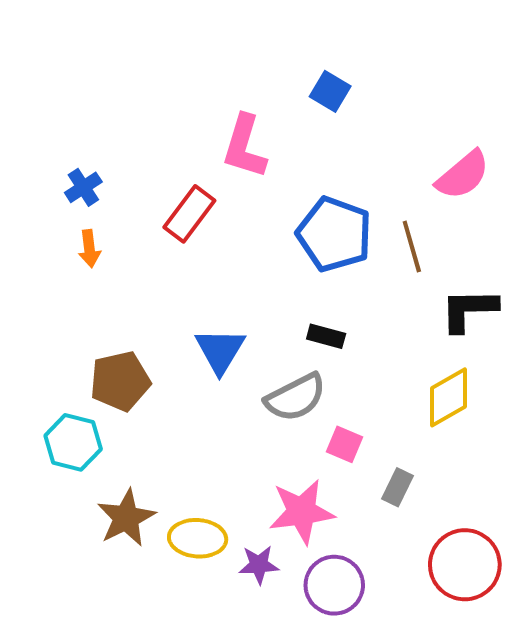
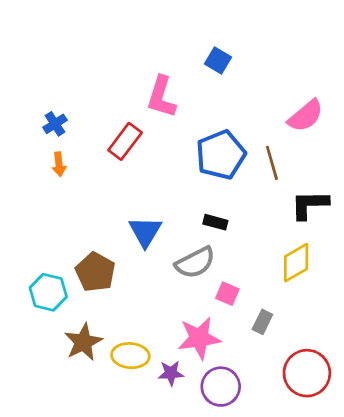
blue pentagon: (334, 234) -> (221, 155), turned 30
brown pentagon: (120, 381) -> (95, 272), moved, turned -30

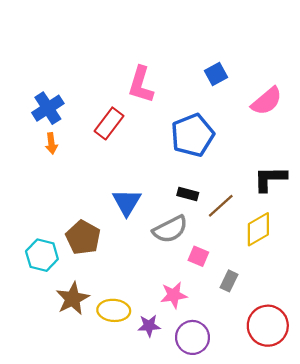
blue square: (218, 61) -> (216, 74), moved, turned 30
blue cross: (55, 124) -> (48, 108), size x1.5
brown line: (272, 163) -> (221, 206), moved, turned 64
pink star: (199, 338) -> (174, 295), size x0.7

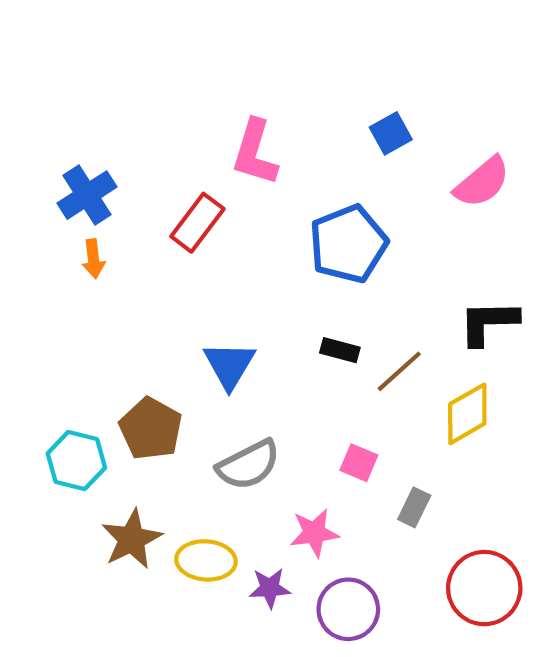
gray semicircle: (170, 229) -> (248, 465), moved

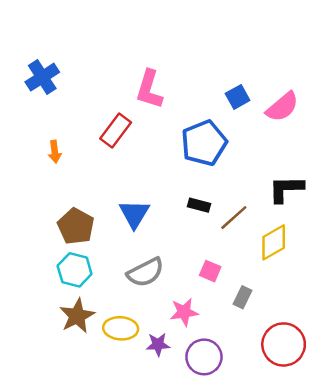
blue square: (391, 133) -> (238, 97), moved
blue cross: (87, 195) -> (42, 77), moved
brown pentagon: (151, 429) -> (76, 226), moved
cyan hexagon: (76, 461) -> (75, 270), moved

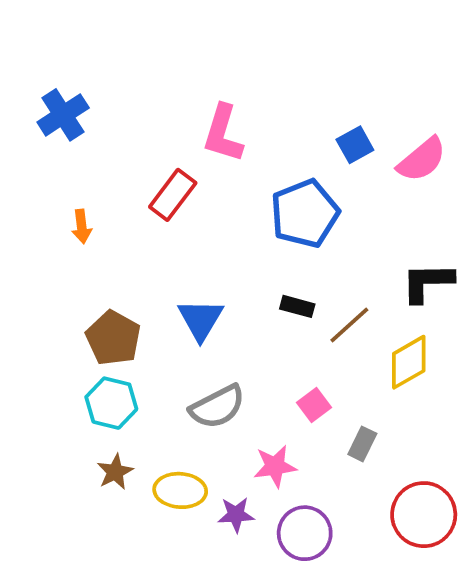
pink square: (210, 271) -> (314, 405), turned 30
brown star: (77, 316) -> (115, 472), size x0.7

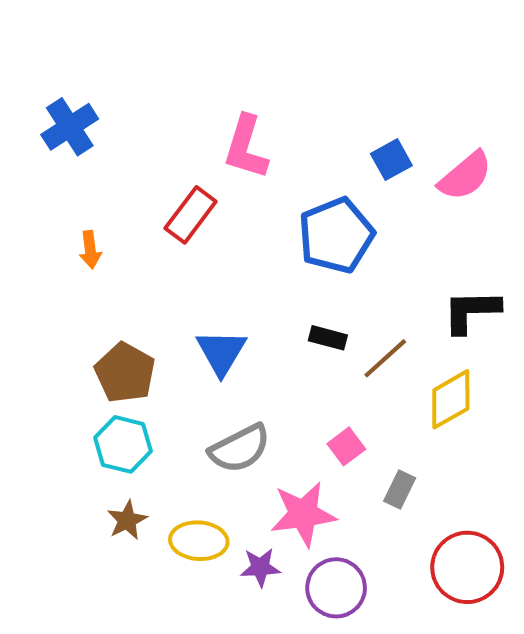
pink star: (275, 466) -> (303, 514), size x1.4

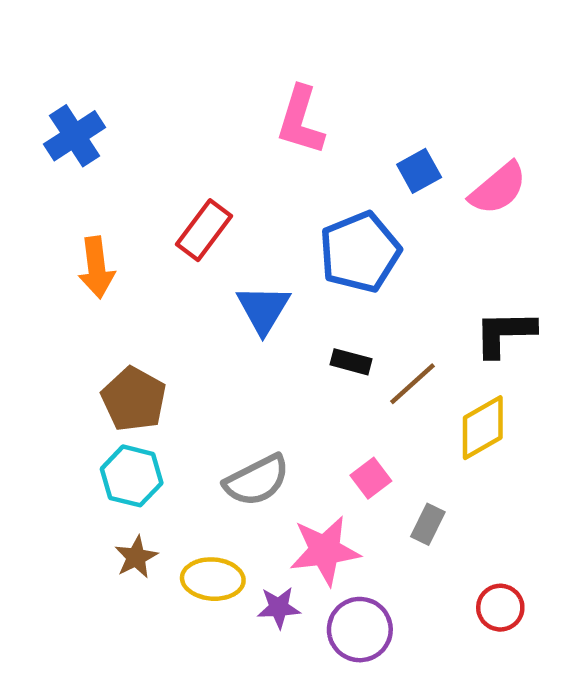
pink L-shape: (246, 147) -> (301, 120), moved
orange arrow: (90, 250) -> (96, 267), size x1.5
blue triangle: (221, 352) -> (263, 309), moved
red circle: (467, 567) -> (500, 608), size x0.6

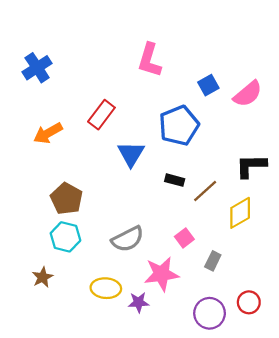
orange arrow: (96, 267) -> (48, 133), turned 68
brown star: (136, 557) -> (43, 277), moved
purple circle: (360, 630) -> (210, 313), moved

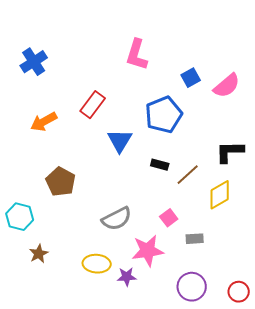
cyan hexagon: (65, 237) -> (20, 217), moved
gray rectangle: (213, 261) -> (195, 239), turned 60
red circle: (249, 302) -> (239, 292), moved

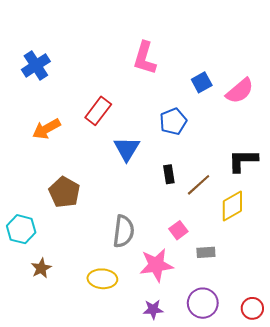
blue pentagon: (164, 115) -> (173, 121), size x0.7
black rectangle: (160, 165) -> (169, 174), turned 66
gray semicircle: (117, 219) -> (124, 231), turned -56
purple star: (127, 277) -> (153, 309), moved

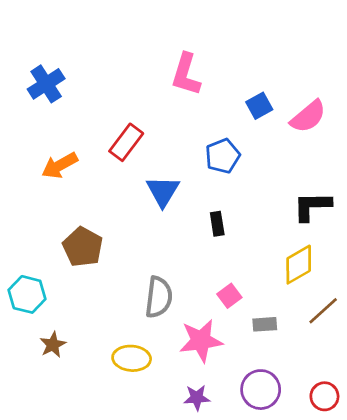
brown line: (199, 185) -> (323, 311), moved

